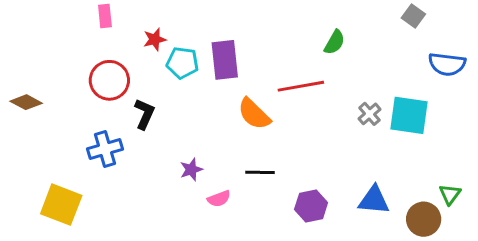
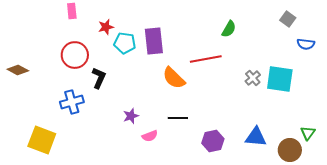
gray square: (413, 16) -> (288, 19), moved
blue semicircle: (447, 64) -> (306, 44), size x0.7

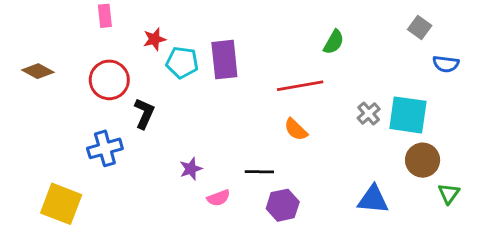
brown diamond: (18, 70) -> (38, 71), moved
orange semicircle: (174, 78) -> (296, 129), moved, size x0.7
purple hexagon: (213, 141) -> (283, 205), moved
brown circle: (290, 150) -> (423, 160), moved

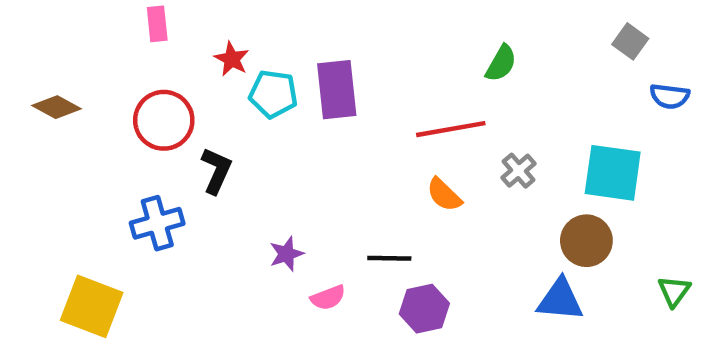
red star: (154, 39) -> (232, 59), turned -30
gray cross: (369, 113) -> (519, 171), moved
brown circle: (423, 160) -> (586, 241), moved

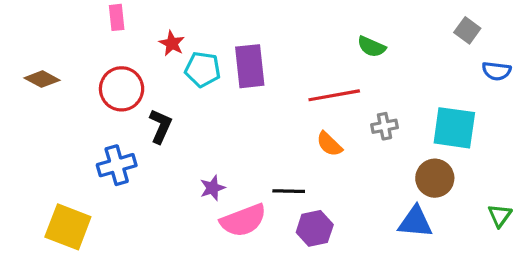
green semicircle: (501, 63) -> (372, 47), turned 84
gray cross: (519, 171) -> (385, 126), turned 30
pink semicircle: (328, 298) -> (243, 220), size x1.8

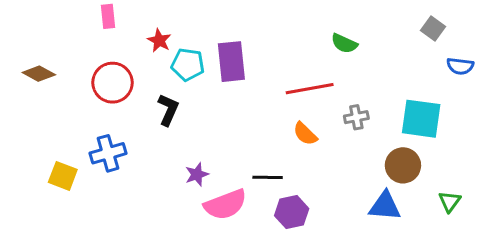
black L-shape: (160, 126) -> (168, 110), moved
green triangle: (500, 215) -> (450, 202), moved
yellow square: (68, 227) -> (63, 176), moved, size x0.7

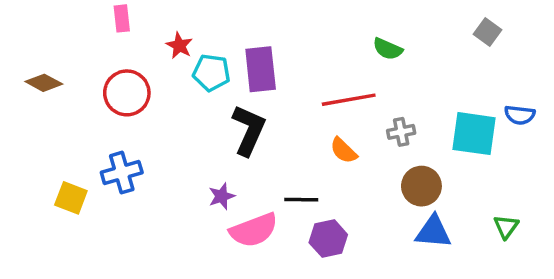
blue semicircle: (460, 66) -> (520, 115), moved
black L-shape: (168, 110) -> (249, 130), moved, size x1.4
brown circle: (403, 165) -> (421, 186), moved

